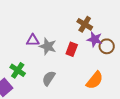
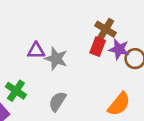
red rectangle: (72, 49) -> (98, 47), moved

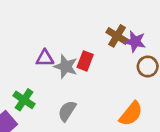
red rectangle: (98, 47) -> (85, 61), moved
purple star: (119, 49) -> (135, 41), moved

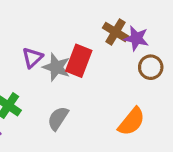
purple triangle: (45, 58) -> (32, 58), turned -42
red rectangle: (85, 61) -> (79, 61), size x1.4

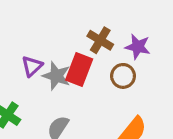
brown cross: (116, 32) -> (100, 40), moved
brown circle: (151, 67) -> (123, 76), moved

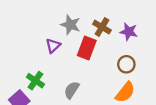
gray star: (56, 76) -> (70, 25), moved
brown circle: (123, 76) -> (126, 64), moved

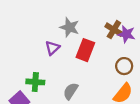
brown cross: (102, 27) -> (114, 30), moved
green cross: (35, 81) -> (35, 82), turned -30

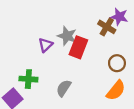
gray star: (69, 27) -> (67, 36), moved
purple star: (126, 34) -> (119, 17), moved

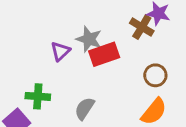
red rectangle: (78, 47) -> (104, 54), turned 50

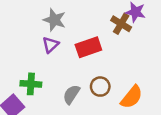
gray star: (89, 39) -> (54, 20), moved
brown circle: (155, 75) -> (100, 87), moved

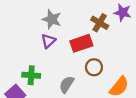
brown cross: (121, 24) -> (100, 23), moved
brown circle: (100, 87) -> (94, 67), moved

